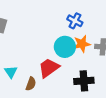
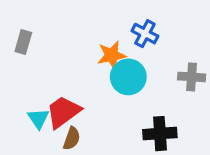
orange star: (82, 44) -> (112, 55), moved
red trapezoid: (49, 68) -> (63, 112), moved

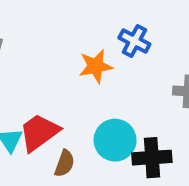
cyan circle: (128, 77) -> (115, 140), moved
brown semicircle: (72, 139) -> (65, 163), moved

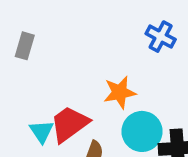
orange star: (96, 66) -> (120, 92), moved

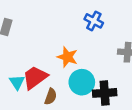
orange star: (120, 92) -> (67, 57), turned 30

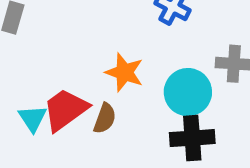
cyan circle: (82, 82) -> (188, 92), moved
brown semicircle: (51, 97) -> (105, 118), moved

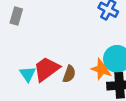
orange star: (124, 72) -> (102, 69), moved

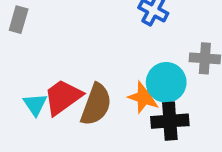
brown semicircle: (69, 74) -> (96, 104), size x1.6

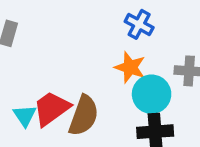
orange star: (144, 97) -> (130, 67), moved

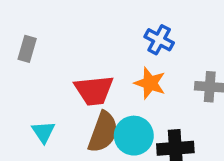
cyan circle: (152, 94) -> (134, 136), moved
red trapezoid: (51, 108) -> (94, 90), moved, turned -150

